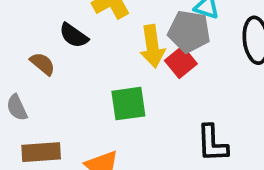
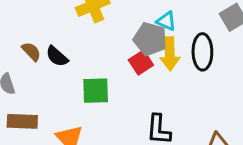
black semicircle: (74, 35) -> (57, 56), moved
yellow arrow: (152, 46) -> (170, 54), moved

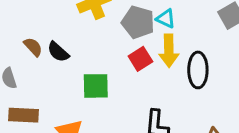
gray pentagon: (150, 39) -> (138, 22), moved
black ellipse: (202, 52) -> (198, 70), moved

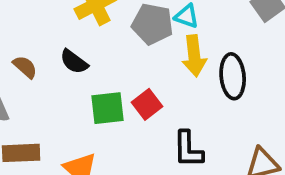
black semicircle: (58, 52) -> (74, 62), moved
red square: (140, 59) -> (147, 104), moved

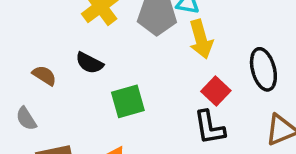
black ellipse: (233, 76) -> (263, 69), moved
red square: (147, 104) -> (216, 91), moved

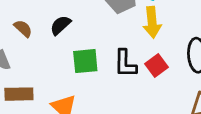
black semicircle: (89, 63) -> (60, 25), turned 100
black L-shape: (210, 127) -> (125, 64), moved

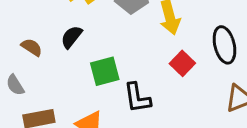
black L-shape: (125, 64) -> (137, 98), moved

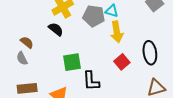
black semicircle: (71, 37) -> (56, 29), moved, turned 84
gray semicircle: (15, 85) -> (22, 58), moved

